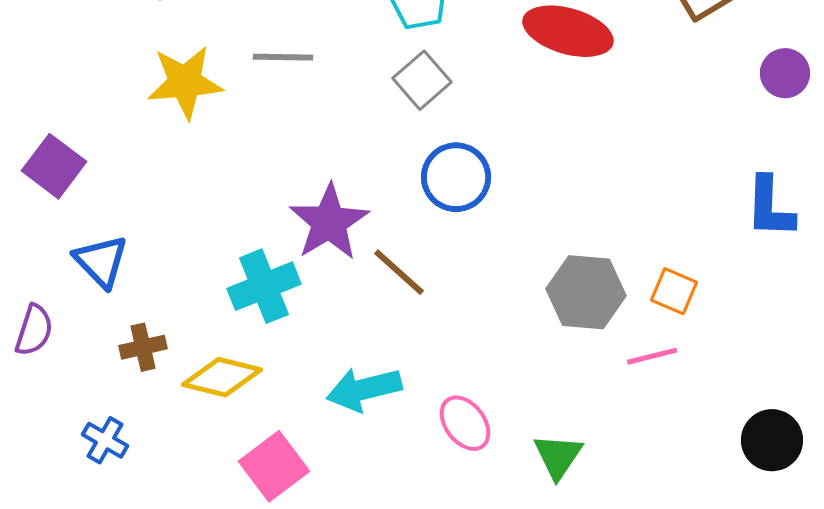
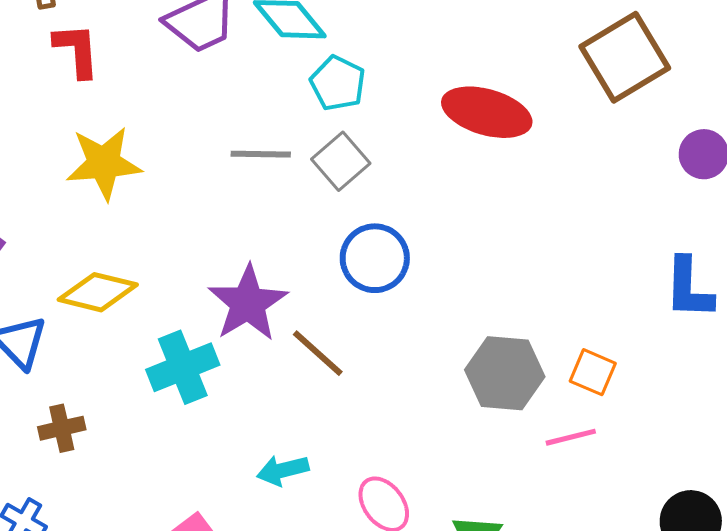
gray line: (283, 57) -> (261, 154), moved
yellow diamond: (222, 377) -> (98, 292), moved
cyan arrow: (364, 389) -> (283, 470), size x0.7

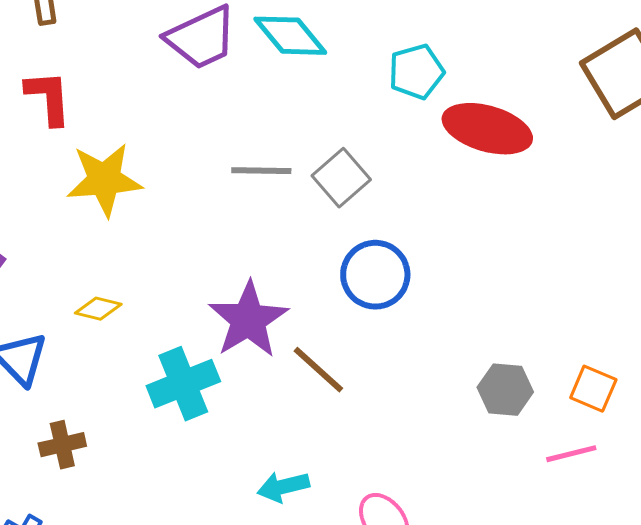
red L-shape: (77, 50) -> (48, 98), moved
cyan pentagon: (338, 83) -> (416, 72), moved, turned 30
yellow diamond: (98, 292) -> (98, 309), size x0.6
gray hexagon: (505, 373) -> (505, 390), size x0.7

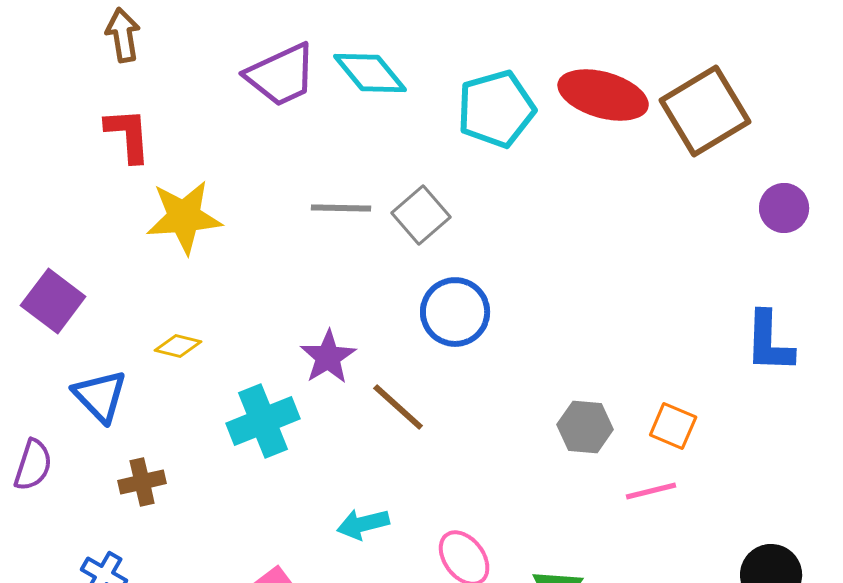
cyan pentagon: (416, 72) -> (496, 109), size x1.4
red ellipse: (487, 129) -> (603, 95), moved
purple star: (248, 320) -> (328, 357), size x0.7

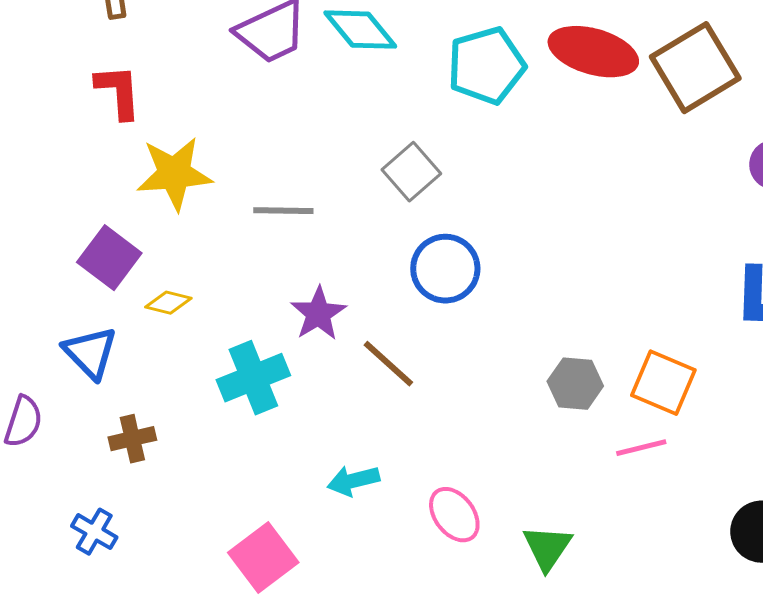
gray line: (341, 208) -> (283, 211), moved
purple square: (53, 301) -> (109, 258), moved
orange square: (673, 426) -> (663, 383), size x1.4

